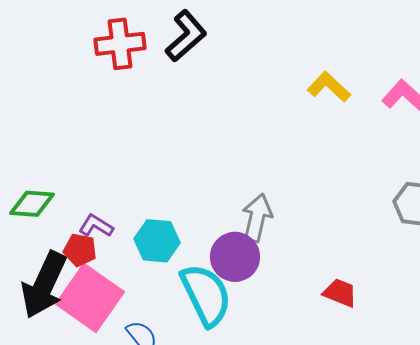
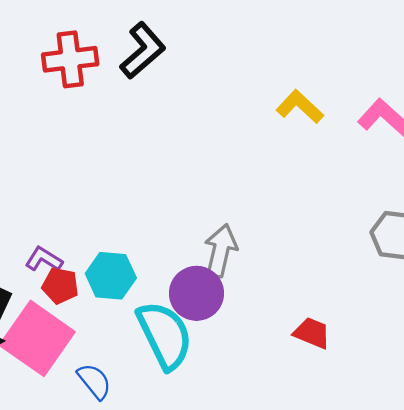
red pentagon: (80, 250) -> (60, 286), moved

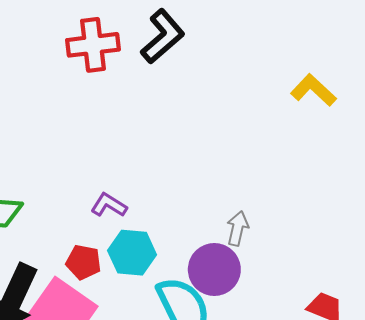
gray arrow: (221, 251) -> (238, 228), size x0.7
purple L-shape: (44, 259) -> (109, 205), moved

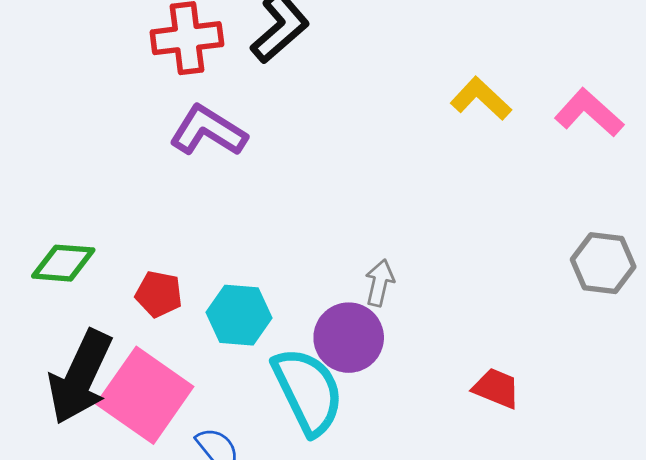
purple L-shape: (109, 205) -> (208, 131), moved, size x1.6
red pentagon: (84, 262) -> (159, 294), moved

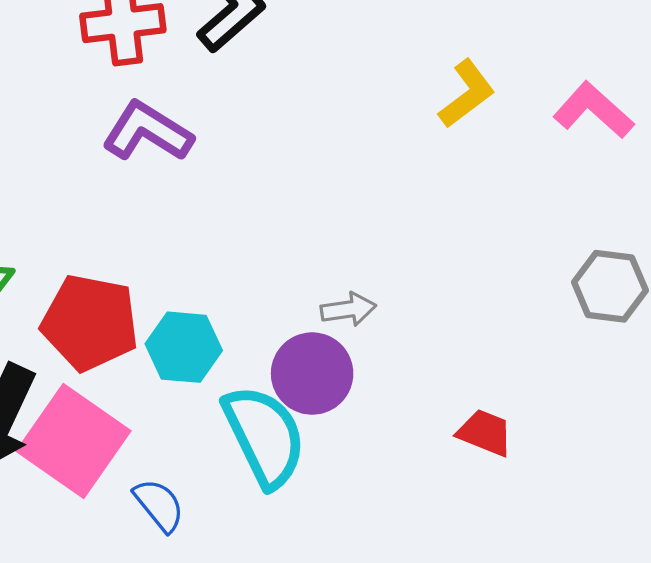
yellow L-shape: (481, 99) -> (467, 94), turned 100
gray arrow: (380, 283) -> (348, 309), turned 69
red pentagon: (159, 294) -> (90, 323), size x1.8

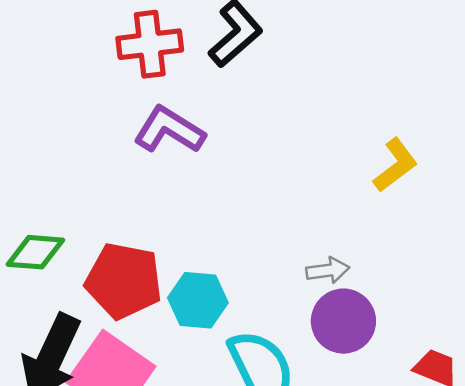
yellow L-shape: (467, 94) -> (395, 165), moved
purple circle: (312, 374) -> (343, 321), moved

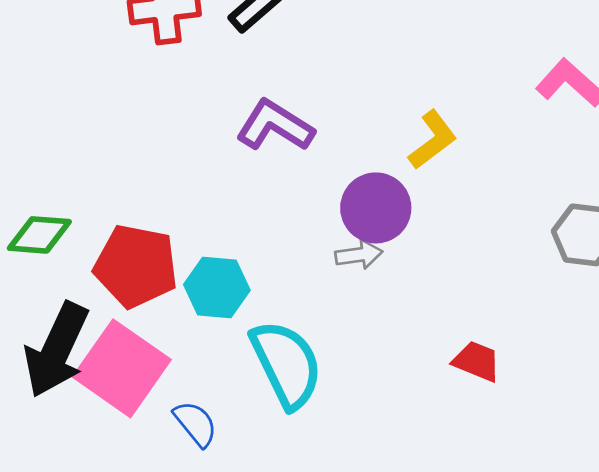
purple L-shape: (169, 130) -> (275, 126), moved
purple circle: (343, 321) -> (376, 208), moved

